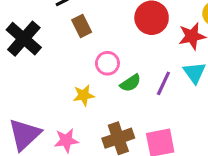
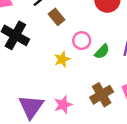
yellow star: (84, 95) -> (62, 59), moved

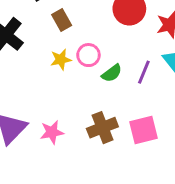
yellow star: (62, 59) -> (61, 60), moved

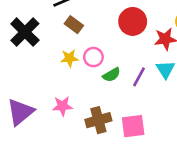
brown rectangle: (62, 20) -> (74, 25), turned -30
pink star: (52, 132) -> (62, 106), moved

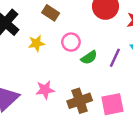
yellow star: (69, 58) -> (36, 43), moved

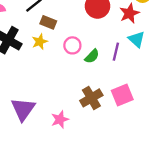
yellow star: (36, 43) -> (40, 42), moved
pink star: (45, 90) -> (60, 119), moved

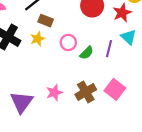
pink square: (122, 95) -> (115, 89), turned -30
pink star: (60, 119) -> (54, 93), moved

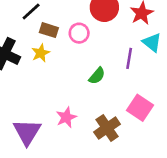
pink circle: (68, 42) -> (79, 33), moved
green semicircle: (87, 53) -> (97, 76), moved
brown cross: (86, 92) -> (107, 128), moved

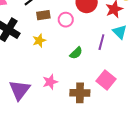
brown rectangle: (49, 30) -> (43, 15), turned -32
yellow star: (41, 53) -> (39, 41), moved
brown cross: (107, 128) -> (80, 93), turned 30

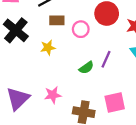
purple line: (101, 42) -> (106, 59), moved
pink square: (106, 80) -> (115, 102), turned 30

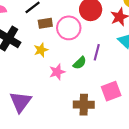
pink circle: (81, 29) -> (69, 28), size x1.5
pink star: (53, 95) -> (57, 72), moved

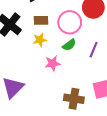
brown rectangle: (45, 23) -> (41, 20), moved
green semicircle: (80, 63) -> (69, 45), moved

